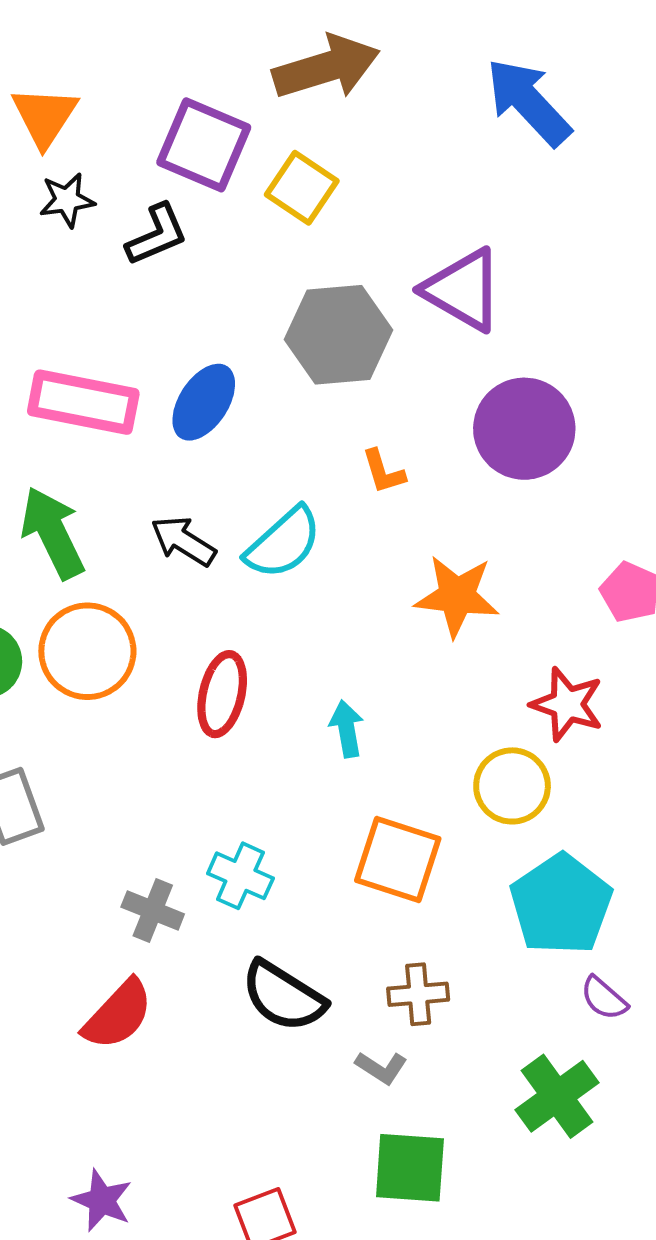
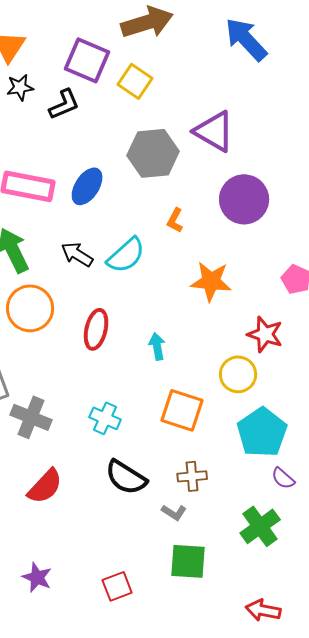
orange L-shape: (383, 472) -> (175, 220), turned 45
gray cross: (153, 910) -> (31, 417), moved, size x1.4

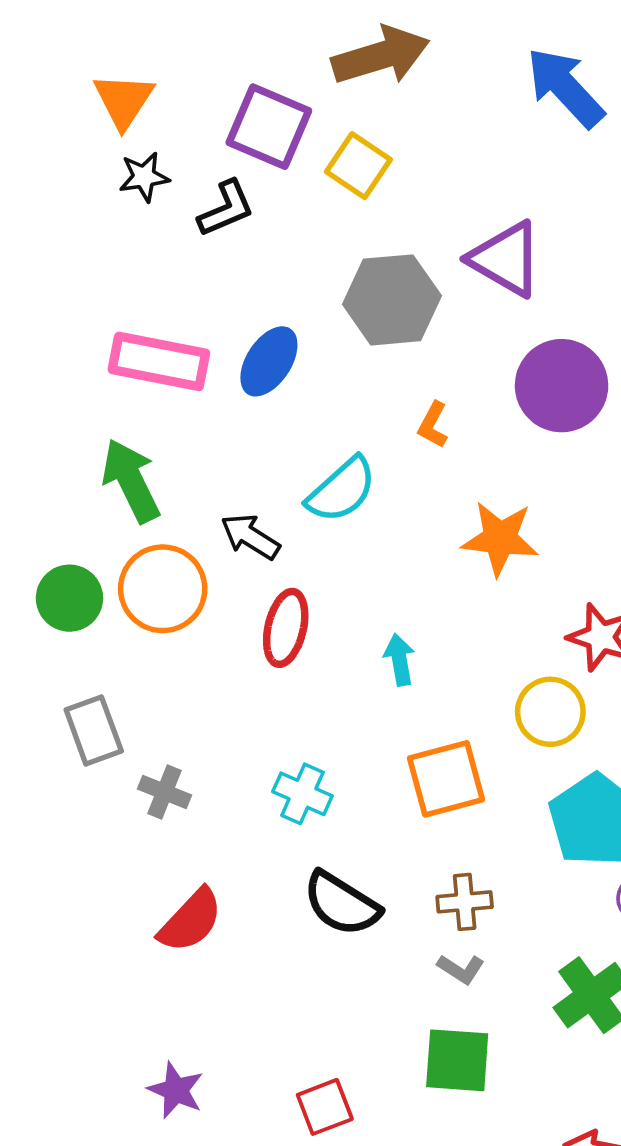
black arrow: (77, 254) -> (250, 537), moved
orange square: (182, 410) -> (446, 779), turned -33
gray cross: (31, 417) -> (165, 792), size x0.7
gray L-shape: (174, 512) -> (461, 969), moved

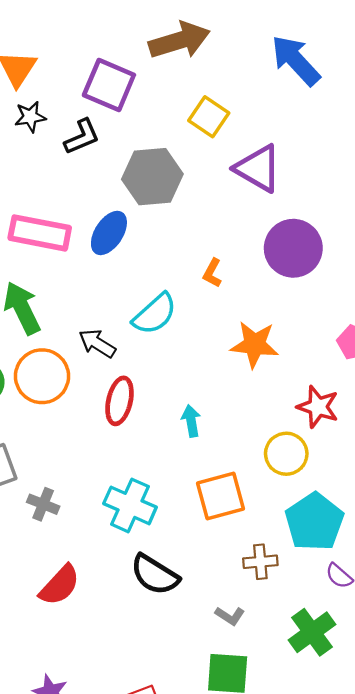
yellow square: (358, 166) -> (209, 117), moved
gray hexagon: (392, 300) -> (152, 177), moved
cyan cross: (302, 794) -> (130, 505), size x1.4
brown cross: (465, 902) -> (260, 562), moved

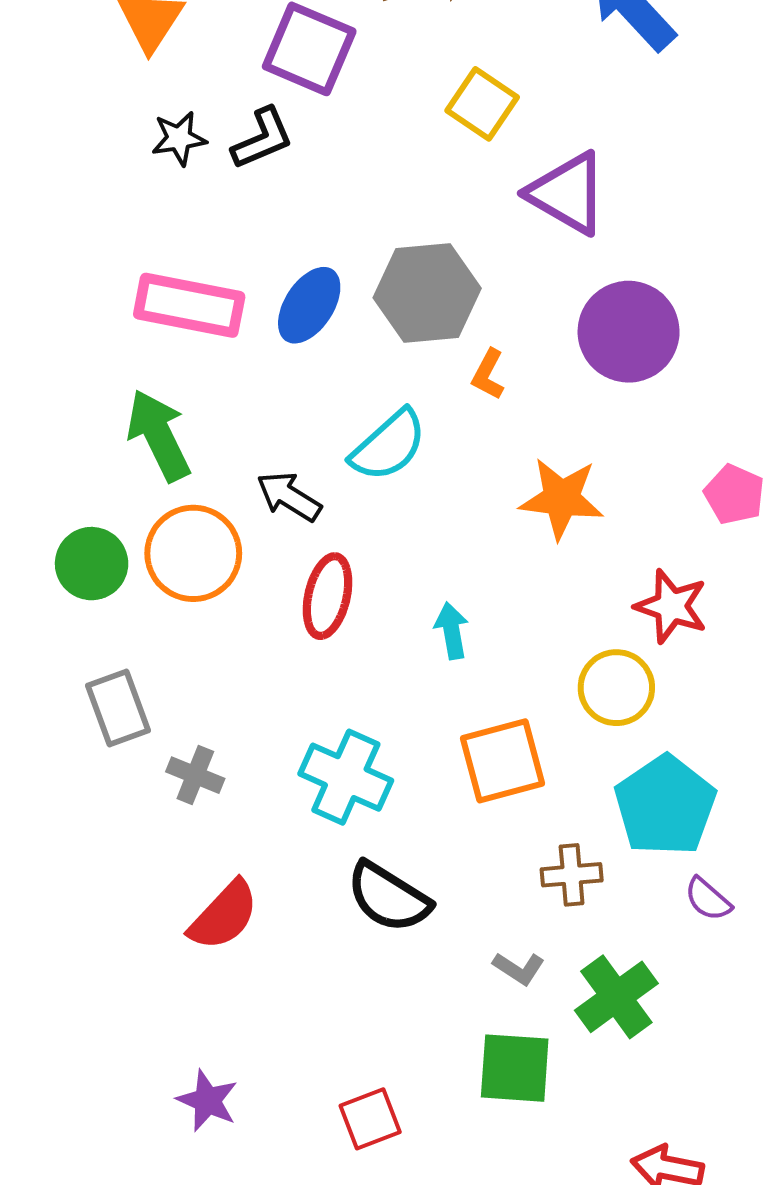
black star: (30, 117) -> (179, 138), moved
gray hexagon: (152, 177) -> (427, 293), moved
green cross: (312, 632) -> (616, 997), moved

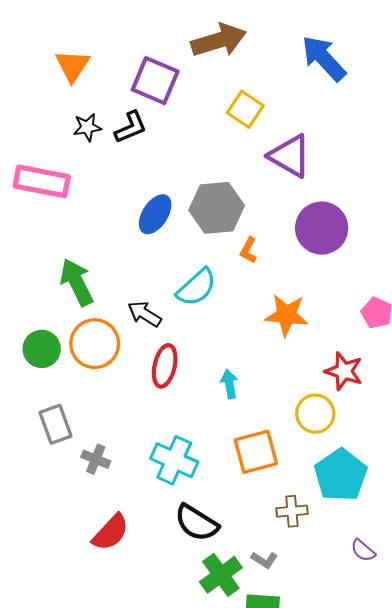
pink rectangle: (189, 305) -> (42, 181), moved
purple semicircle: (708, 899) -> (363, 550), moved
green cross: (616, 997) -> (221, 575), moved

